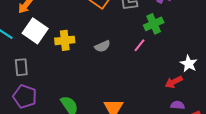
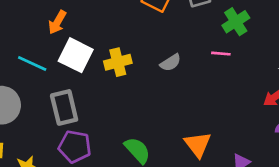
pink line: (140, 45) -> (221, 54), turned 64
gray rectangle: (21, 67) -> (64, 107), size x1.4

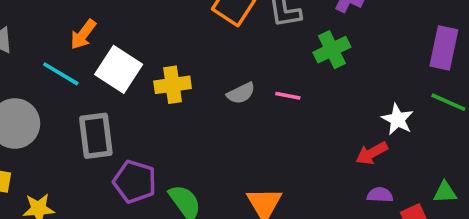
orange arrow: (57, 22) -> (83, 34), moved
pink line: (221, 54) -> (288, 96), moved
purple pentagon: (75, 147) -> (135, 182), moved

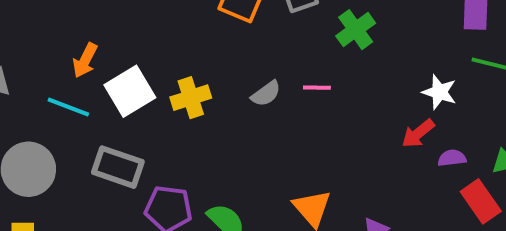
white square: (119, 69) -> (130, 91), turned 36
gray rectangle: (96, 136) -> (118, 167), turned -54
purple semicircle: (380, 195) -> (452, 158), moved

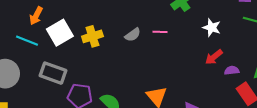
white star: (439, 92) -> (212, 28), moved

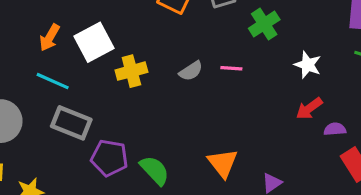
white square: (60, 33) -> (94, 42), moved
cyan line: (27, 41) -> (53, 81), moved

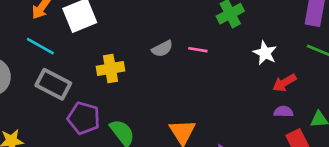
yellow cross: (131, 71) -> (110, 69), moved
red arrow: (309, 108) -> (284, 83), moved

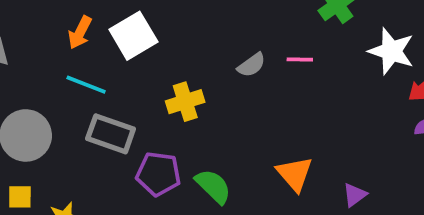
white star: (265, 53) -> (391, 51), size x1.4

